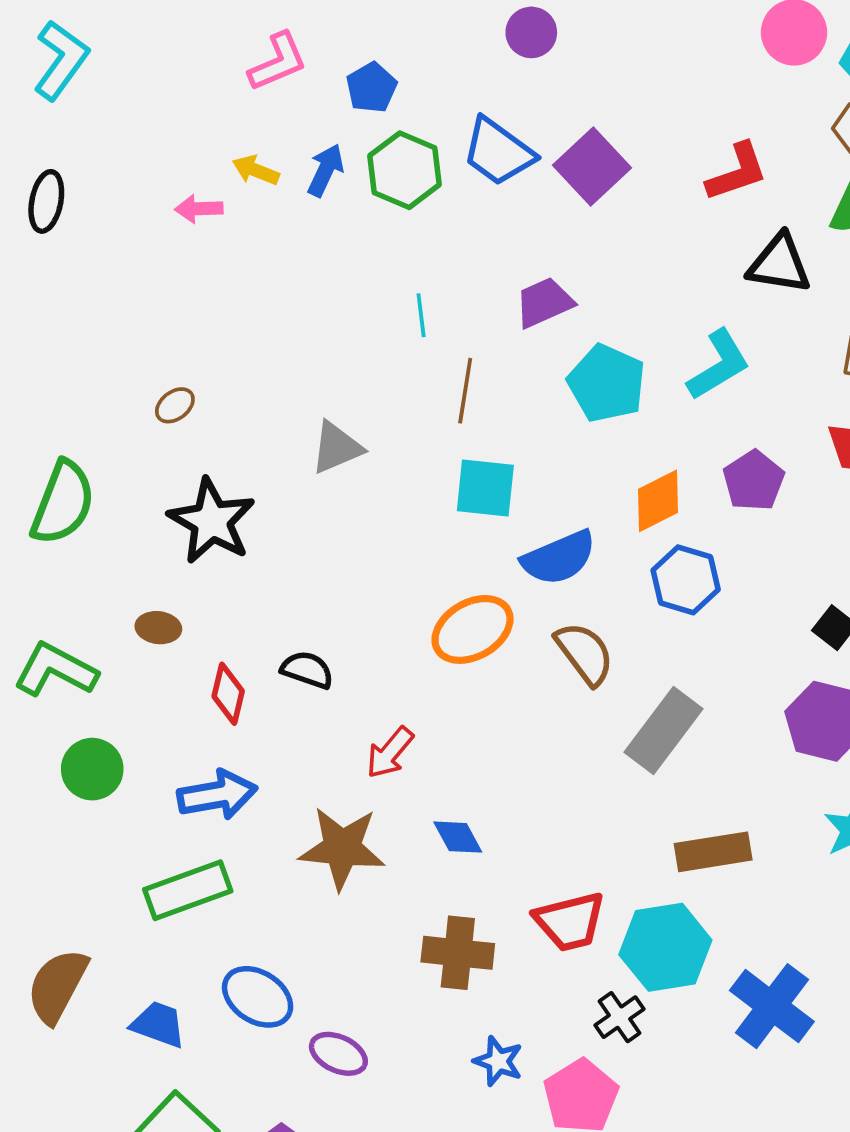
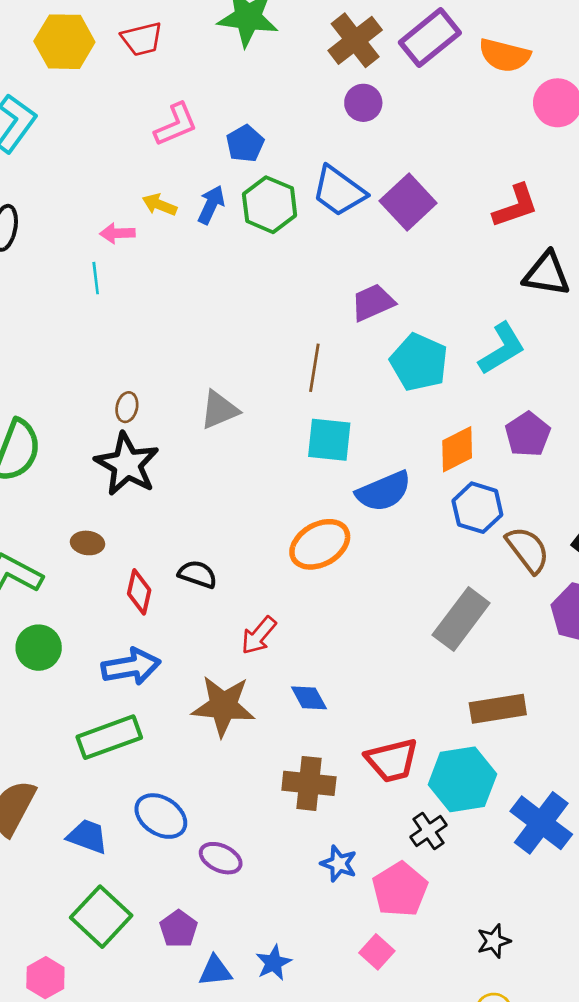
cyan line: (421, 315) -> (96, 278), moved
brown ellipse: (175, 405) -> (127, 407), moved, turned -40
brown semicircle: (585, 653) -> (528, 550), moved

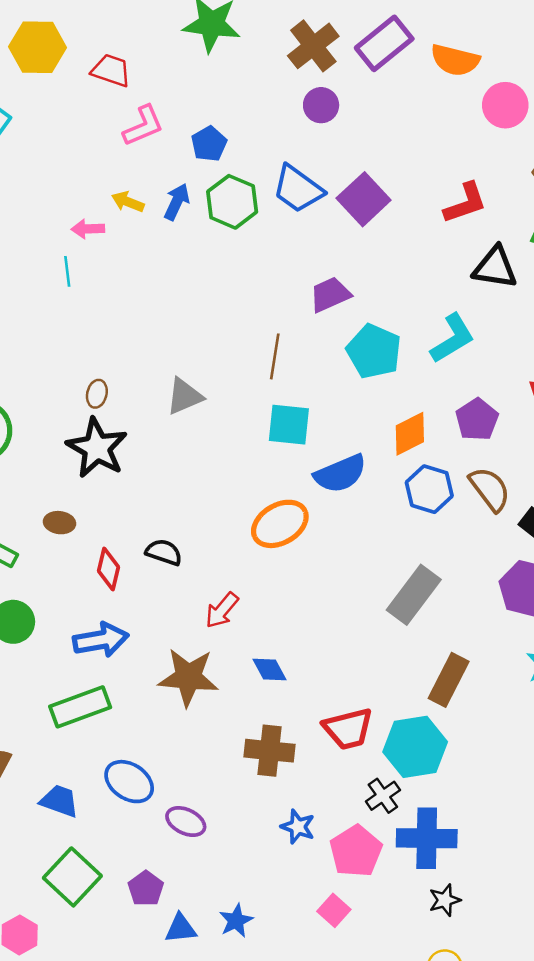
red trapezoid: (142, 39) -> (111, 70), moved, turned -147
brown semicircle: (528, 550) -> (490, 489), moved
brown rectangle: (498, 709) -> (449, 680), turned -54
blue cross: (541, 823) -> (427, 838), moved, turned -36

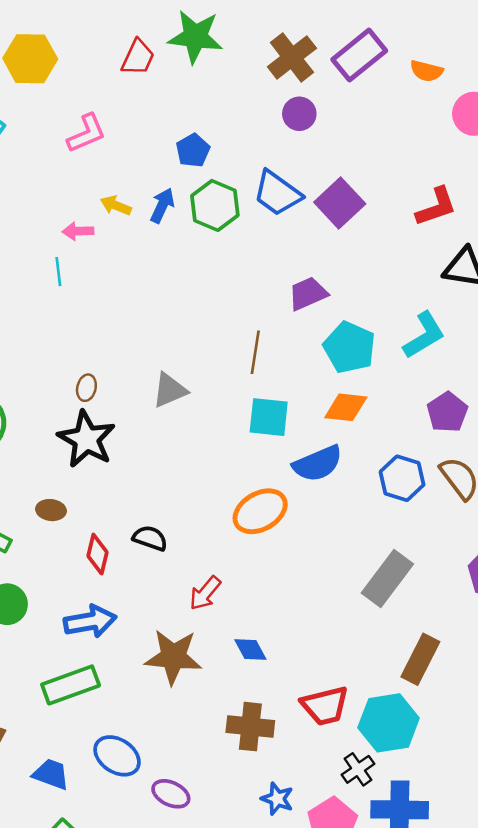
orange semicircle: (455, 60) -> (426, 71), size x0.7
red trapezoid: (111, 70) -> (138, 57), moved, turned 96
pink L-shape: (143, 126) -> (86, 133), moved
orange diamond: (410, 434) -> (346, 407), moved, turned 33

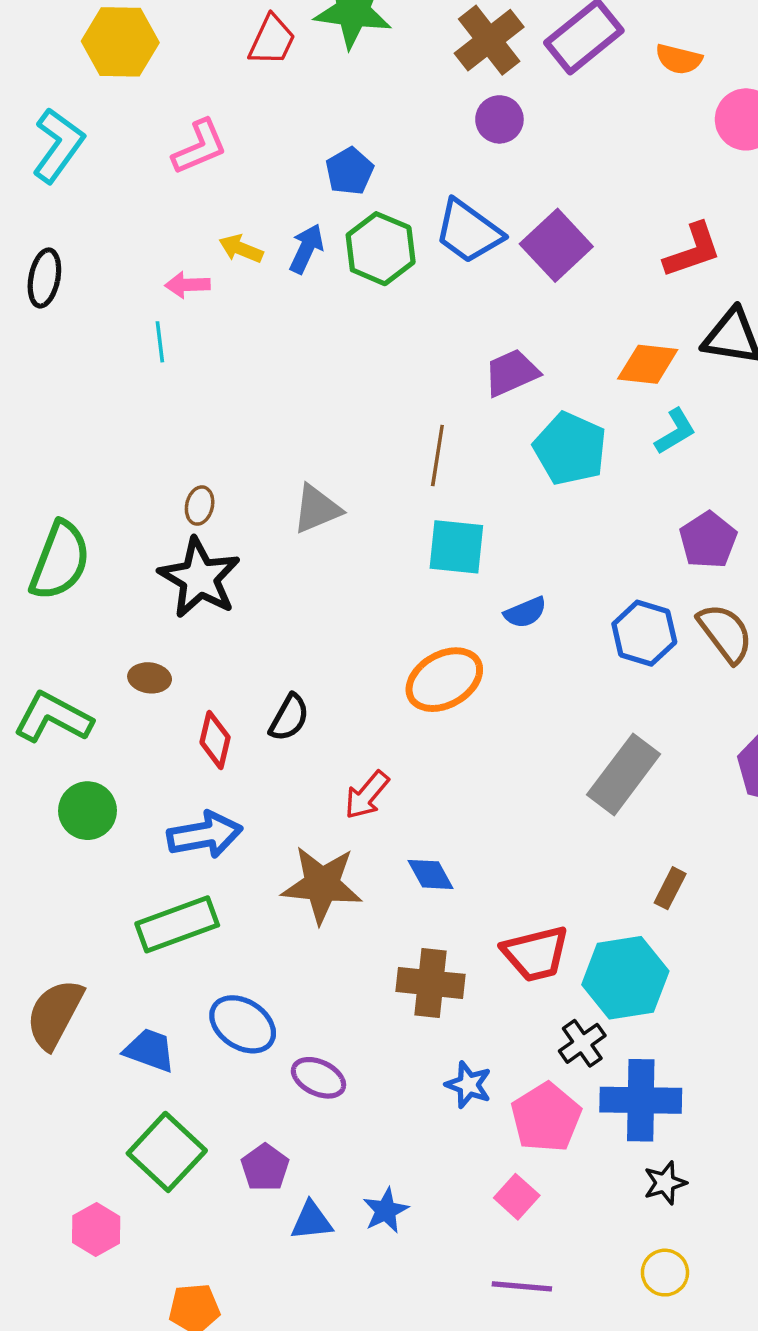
cyan L-shape: (424, 335) -> (675, 431), size x0.7
orange diamond: (346, 407) -> (648, 364), moved
blue semicircle: (318, 464) -> (525, 612), size x0.6
black semicircle: (150, 538) -> (289, 718), turned 100
brown rectangle: (420, 659) -> (670, 888), size x0.6

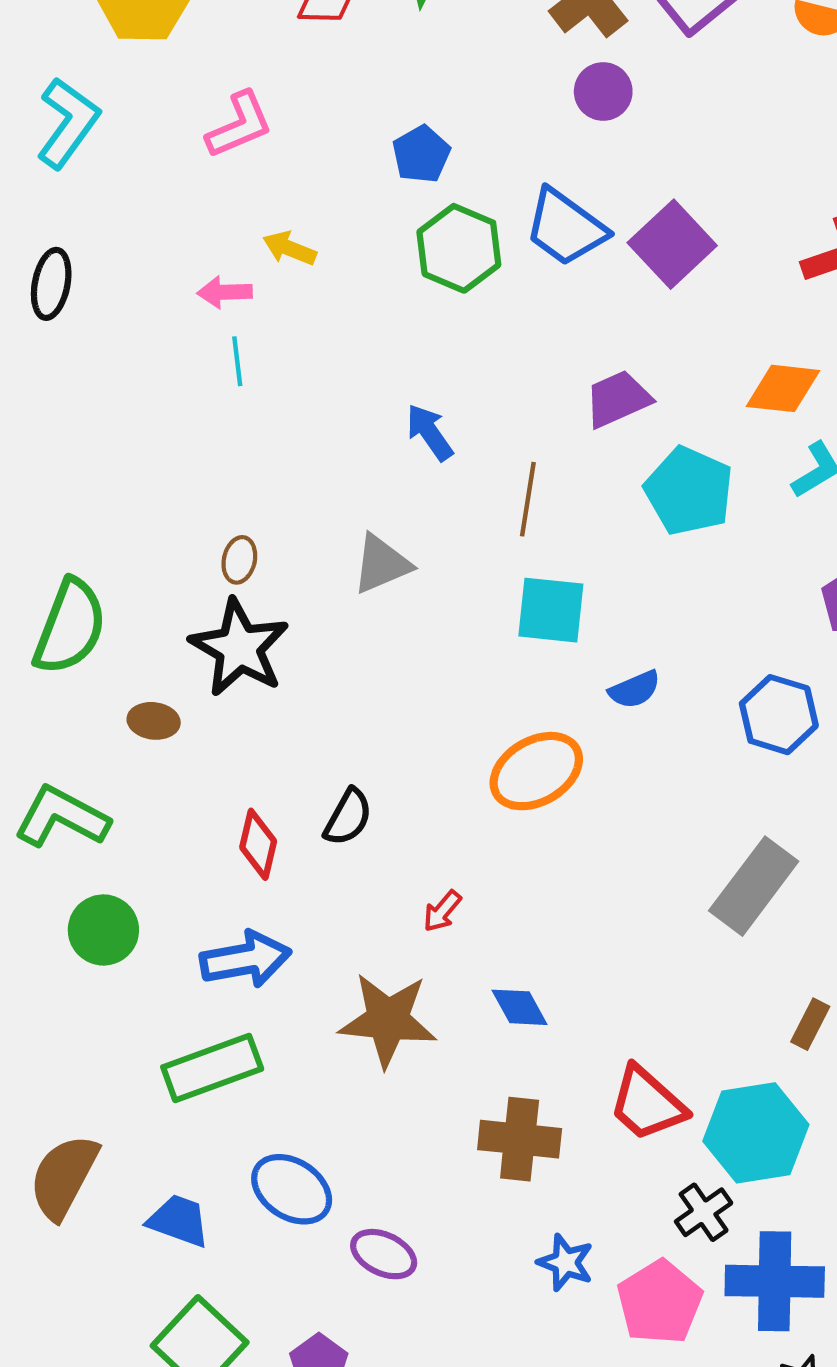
blue arrow: (306, 249) -> (430, 432), moved, turned -60
cyan line: (160, 342) -> (237, 361), moved
brown ellipse: (150, 678) -> (154, 721), moved
red arrow: (367, 795) -> (442, 911), size x0.7
red trapezoid: (536, 954) -> (647, 1104), turned 56

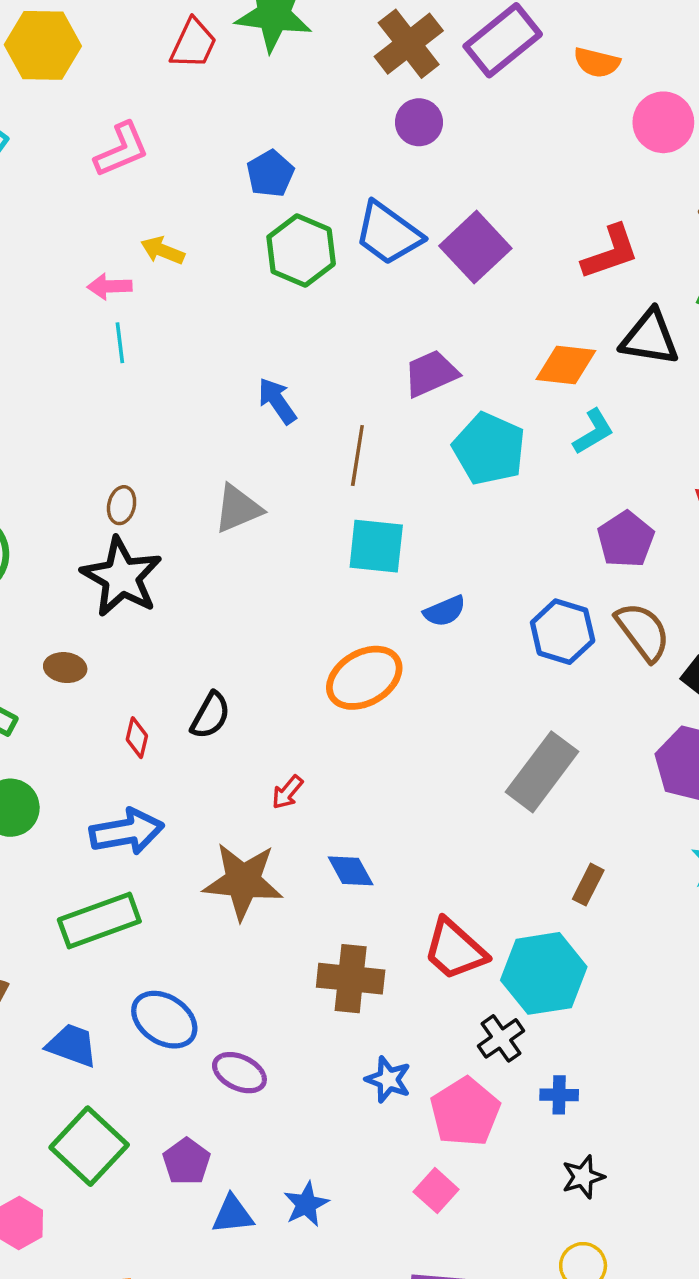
brown ellipse: (154, 721) -> (65, 668), moved
red diamond: (258, 844) -> (137, 738), size x0.7
blue cross: (775, 1281) -> (559, 1095), size x0.5

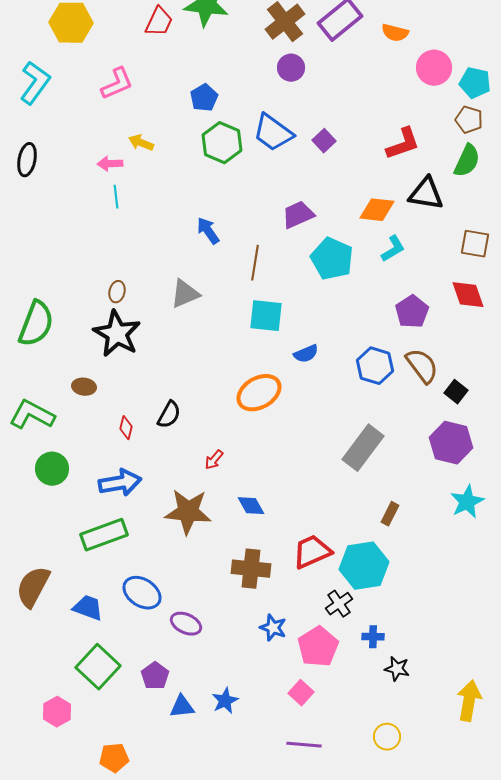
purple square: (475, 247) -> (324, 141), size x0.6
red trapezoid: (455, 950) -> (312, 552), turned 114
black star: (583, 1177) -> (397, 669), moved, turned 30

